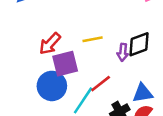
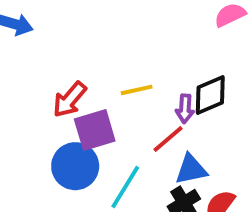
red line: (101, 84) -> (168, 139), moved
blue triangle: (143, 93) -> (191, 169), moved

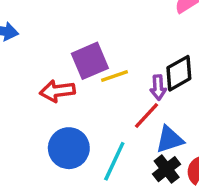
red arrow: (70, 100) -> (57, 91), turned 48
purple square: (95, 130) -> (90, 61), moved

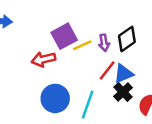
purple arrow: (158, 87) -> (104, 43), moved
blue triangle: (170, 139) -> (123, 74), moved
black cross: (167, 169) -> (123, 92), moved

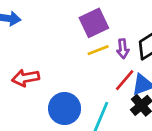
purple square: (64, 36) -> (94, 23), moved
red arrow: (43, 59) -> (26, 78), moved

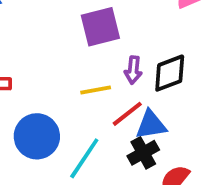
yellow line: (98, 50) -> (96, 90), moved

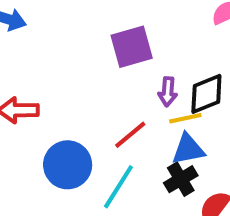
yellow line: (96, 90) -> (185, 118), moved
red line: (127, 114) -> (130, 135), moved

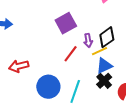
red line: (130, 135) -> (71, 54), moved

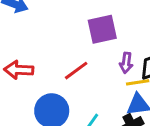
red line: (71, 54) -> (76, 71), moved

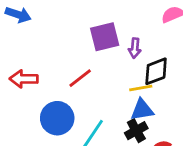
purple arrow: (126, 63) -> (135, 48), moved

